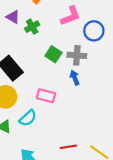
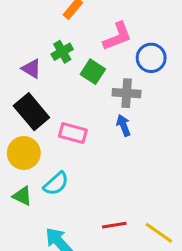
purple triangle: (13, 17) -> (31, 69), moved
green square: (53, 54) -> (93, 72), moved
pink rectangle: (46, 96) -> (73, 133), moved

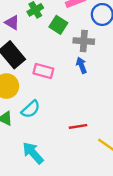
red line: (114, 225) -> (78, 126), moved

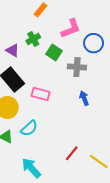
blue arrow: (81, 65) -> (84, 98), moved
red line: (78, 126) -> (72, 153), moved, turned -42

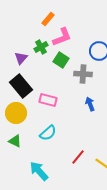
pink L-shape: (71, 29) -> (62, 37), moved
purple triangle: (12, 50) -> (21, 58), turned 40
cyan semicircle: (29, 128) -> (48, 133), moved

